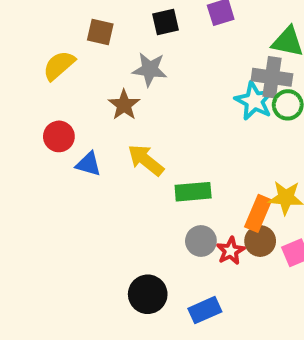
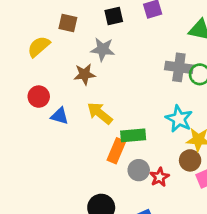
gray cross: (272, 77) -> (179, 67), moved
cyan star: (254, 101) -> (179, 119), moved
brown star: (124, 105) -> (85, 74), turned 30
orange rectangle: (258, 213) -> (116, 151), moved
brown circle: (260, 241) -> (190, 160), moved

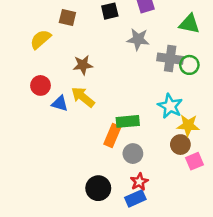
gray star: (103, 49) -> (138, 39), moved
yellow arrow: (100, 113) -> (83, 97), moved
red star: (160, 177) -> (139, 182), moved

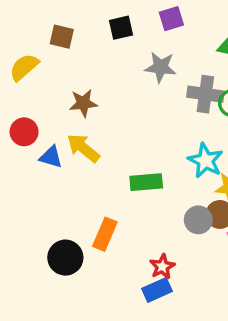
orange rectangle: (112, 136) -> (105, 234), moved
gray circle: (133, 154) -> (198, 220), moved
black circle: (98, 188) -> (65, 258), moved

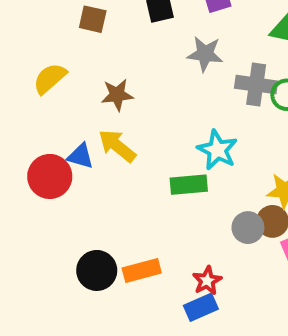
yellow semicircle: (24, 67) -> (50, 78), moved
red circle: (24, 132) -> (50, 176), moved, size x1.4
cyan star: (205, 161) -> (217, 150), moved
orange rectangle: (105, 234) -> (142, 270), moved, turned 52

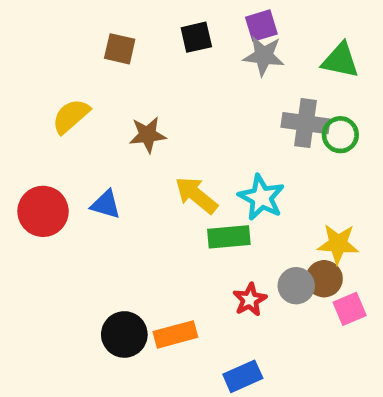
gray star: (205, 54) -> (264, 56), moved
yellow arrow: (117, 146) -> (196, 195), moved
red circle: (50, 176) -> (43, 211), moved
red star: (207, 281) -> (250, 300), moved

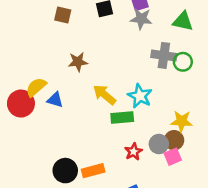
yellow semicircle: (71, 116) -> (36, 87), moved
pink square: (350, 309) -> (173, 157), moved

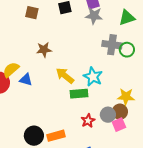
green triangle: (183, 21) -> (127, 18), turned -30

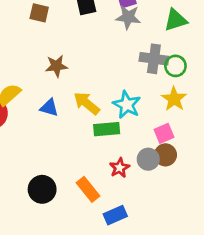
blue triangle: (26, 80) -> (49, 108), moved
yellow star: (126, 97) -> (174, 99), moved, turned 30
pink square: (119, 125) -> (164, 133), moved
orange rectangle: (56, 136) -> (88, 189), moved, turned 66

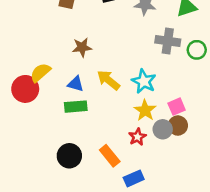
green circle: (175, 66) -> (197, 50), moved
yellow star: (174, 99) -> (145, 110), moved
green rectangle: (107, 129) -> (76, 107), moved

